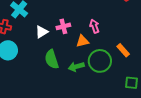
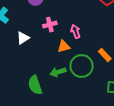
pink cross: (63, 26) -> (50, 25), moved
green semicircle: (52, 59) -> (35, 85), moved

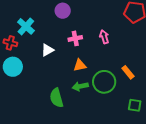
pink arrow: (76, 31) -> (104, 37), moved
orange triangle: (64, 46) -> (80, 65), moved

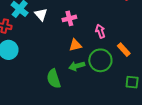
pink arrow: (104, 37) -> (100, 31), moved
white triangle: (47, 50) -> (41, 14), moved, turned -40

